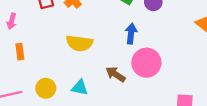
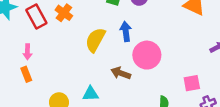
pink arrow: (12, 21) -> (28, 52), moved
yellow semicircle: (79, 43) -> (95, 40), moved, turned 125

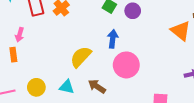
yellow semicircle: (95, 40) -> (81, 57), moved
brown arrow: (121, 73) -> (97, 86), moved

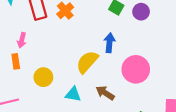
blue arrow: (113, 39) -> (109, 43), moved
yellow circle: (36, 87) -> (43, 77), moved

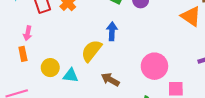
pink circle: (136, 69) -> (154, 66), moved
cyan triangle: (73, 94) -> (71, 75), moved

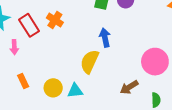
pink arrow: (28, 33) -> (14, 47), moved
brown arrow: (110, 80) -> (129, 87), moved, turned -48

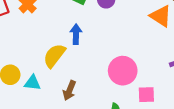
brown arrow: (129, 87) -> (69, 90), moved, turned -48

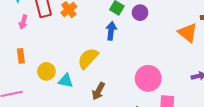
blue arrow: (76, 34) -> (111, 31), moved

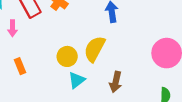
yellow circle: (46, 71) -> (67, 56), moved
cyan triangle: (66, 81) -> (77, 80), turned -35

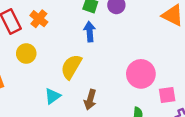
yellow circle: (67, 56) -> (26, 53), moved

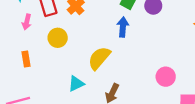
pink circle: (141, 74) -> (166, 77), size x0.7

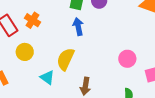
cyan triangle: (76, 84) -> (47, 77), moved, turned -42

